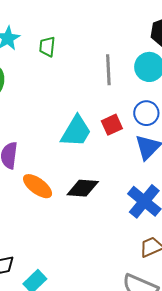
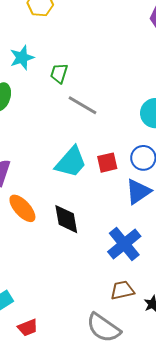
gray line: (108, 70) -> (83, 105), moved, turned -68
black diamond: (83, 188) -> (66, 219), turned 64

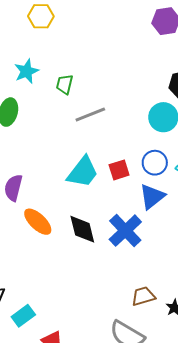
gray line: (83, 105) -> (90, 114), turned -48
blue cross: (124, 244) -> (125, 231), moved

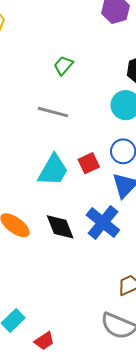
green trapezoid: (65, 84) -> (63, 65), moved, turned 35
gray line: (90, 114) -> (53, 112), turned 44

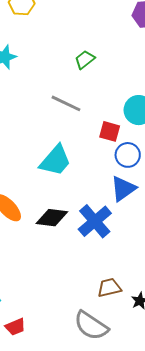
red square: (89, 163) -> (110, 131), moved, turned 30
black diamond: (60, 227) -> (52, 218), turned -72

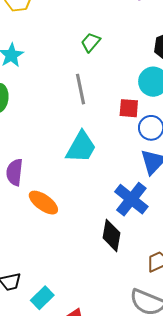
gray line: (66, 103) -> (81, 89), turned 64
black diamond: (52, 218) -> (112, 235), moved, turned -76

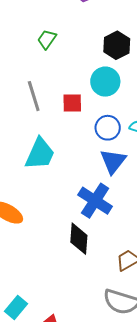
green trapezoid: (91, 42) -> (47, 39), moved
red square: (129, 108) -> (72, 103), moved

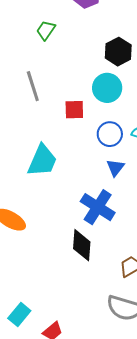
green trapezoid: (47, 39) -> (46, 30), moved
gray line: (34, 96) -> (33, 86), moved
blue triangle: (113, 161) -> (115, 168), size x0.7

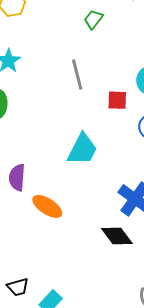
black diamond: (82, 245) -> (117, 236), turned -44

